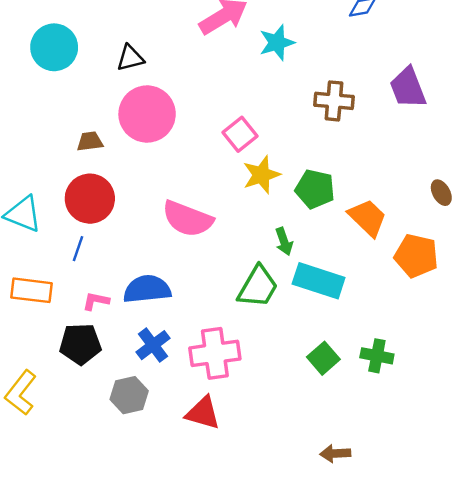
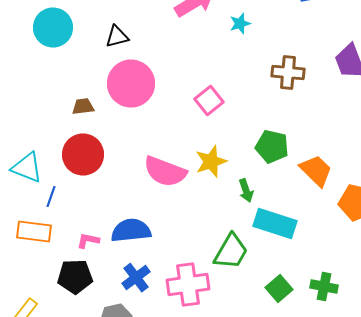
cyan star: (277, 43) -> (240, 24), size x0.7
yellow star: (261, 175) -> (211, 162), moved
blue line: (78, 249) -> (51, 197), moved
green trapezoid: (258, 287) -> (231, 252), moved

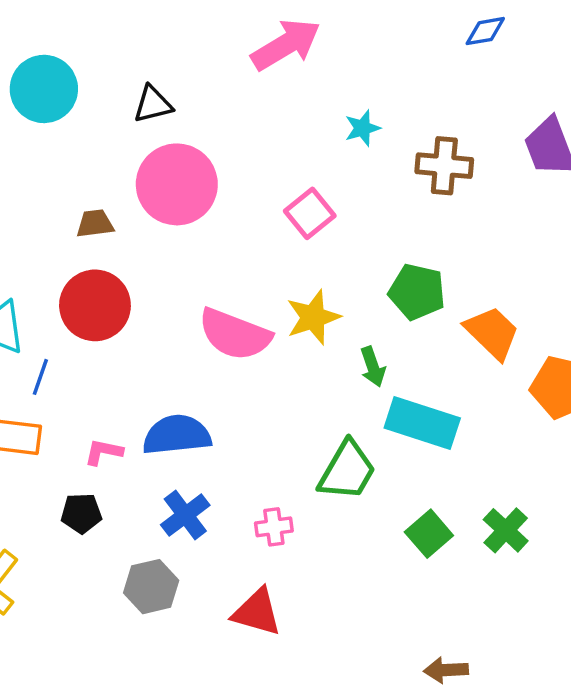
cyan star: (240, 24) -> (363, 128), moved
black pentagon: (75, 277) -> (81, 513), size x0.7
pink cross: (188, 285) -> (274, 527), size x0.5
green cross: (324, 287) -> (506, 530), turned 32

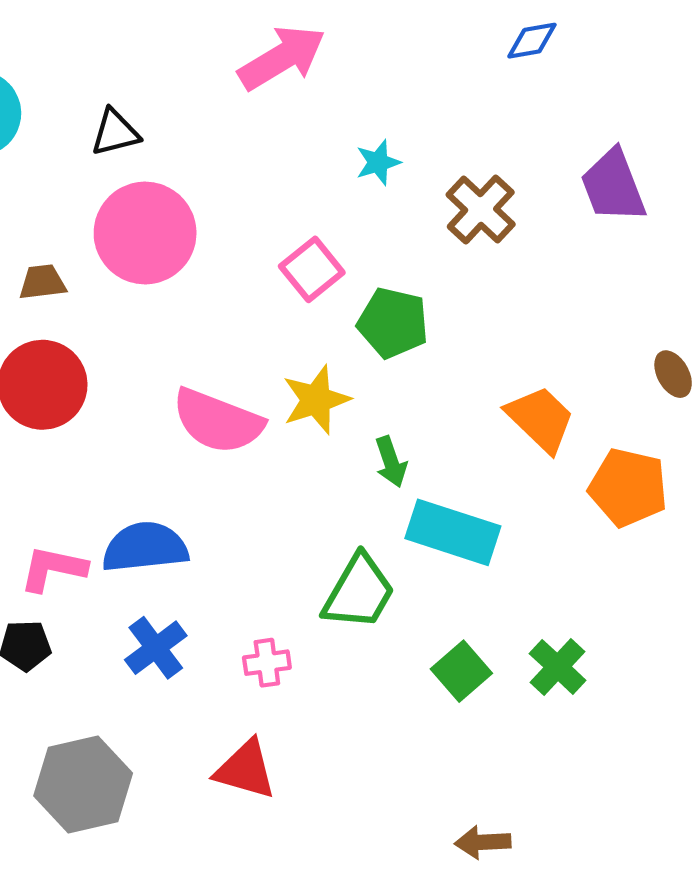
brown cross: (444, 166) -> (481, 209), turned 38
green pentagon: (417, 292) -> (393, 323), moved
pink L-shape: (104, 452) -> (53, 569), size x1.4
gray hexagon: (151, 587) -> (83, 785), moved, size x1.4

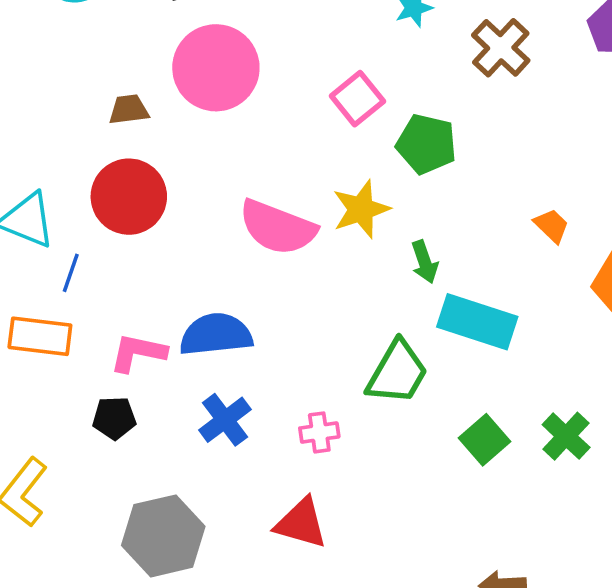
orange trapezoid: (541, 419) -> (552, 226), size x0.6

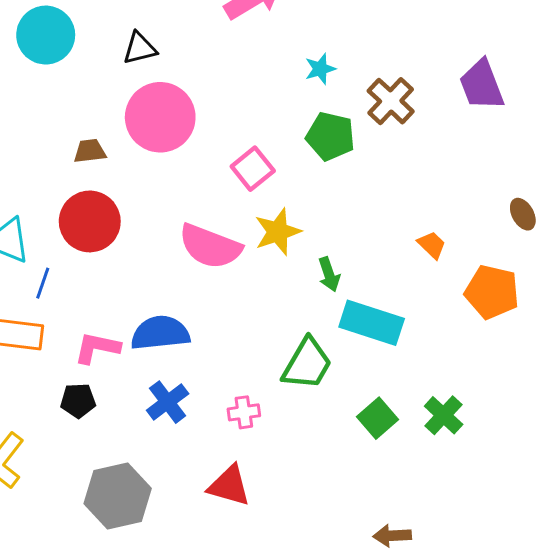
pink square: (357, 99) -> (253, 169), moved
green pentagon: (426, 144) -> (330, 136), moved

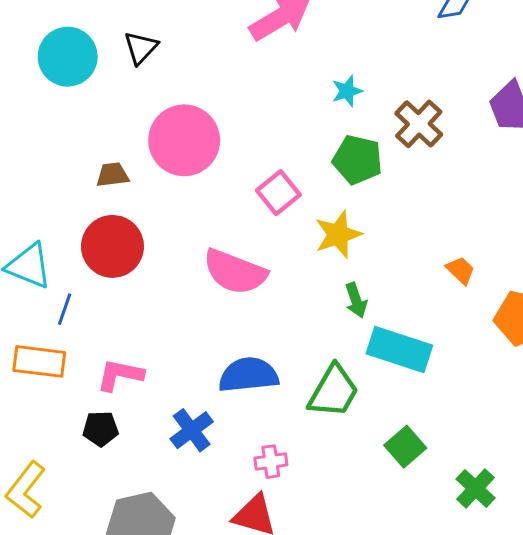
black triangle: (140, 48) -> (141, 48), moved, turned -33
yellow star: (278, 232) -> (338, 234), moved
blue semicircle: (160, 333) -> (248, 375), moved
pink cross: (244, 412) -> (271, 462), moved
green cross: (444, 415) -> (476, 488), moved

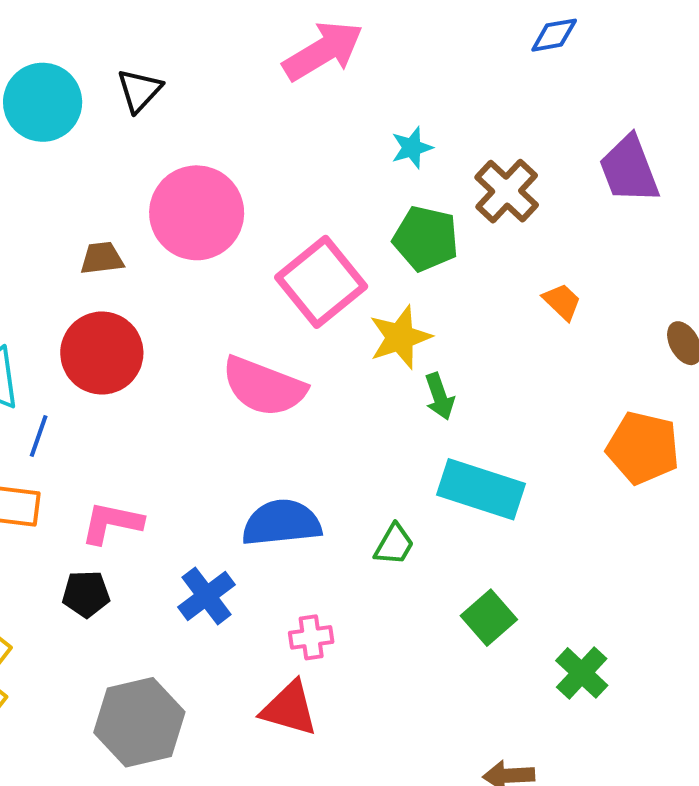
pink square: (278, 193) -> (321, 282), size x1.5
orange trapezoid: (461, 270) -> (562, 302), moved
green arrow: (356, 300) -> (440, 396), moved
green trapezoid: (334, 391) -> (394, 545), size x0.6

